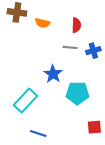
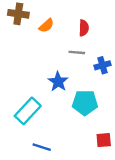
orange semicircle: (42, 23) -> (46, 26), turned -56
blue cross: (93, 51) -> (103, 65), moved

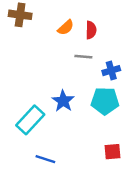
orange semicircle: (46, 26) -> (66, 28), moved
blue star: (58, 82) -> (63, 101), moved
cyan pentagon: (85, 103) -> (105, 101), moved

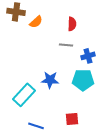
orange semicircle: (66, 28) -> (36, 22), moved
blue star: (63, 101) -> (50, 80), turned -30
red square: (113, 152) -> (72, 119), moved

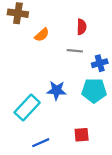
orange semicircle: (36, 22) -> (42, 35), moved
blue line: (36, 126) -> (41, 143), turned -42

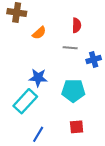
blue star: (57, 90) -> (38, 78), moved
cyan pentagon: (94, 90) -> (73, 91), moved
blue line: (41, 143) -> (38, 134), turned -35

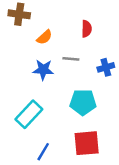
gray line: (70, 48) -> (71, 59), moved
blue star: (38, 78) -> (43, 70), moved
red square: (77, 127) -> (87, 143), size x1.6

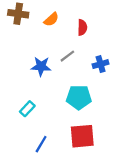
orange semicircle: (44, 37) -> (51, 19), moved
gray line: (71, 59) -> (67, 56), turned -42
cyan rectangle: (29, 114) -> (27, 109), size x0.6

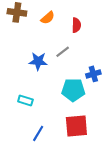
blue cross: (101, 64) -> (93, 74), moved
cyan rectangle: (27, 109) -> (25, 101), turned 64

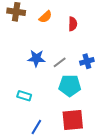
gray line: (63, 52) -> (60, 62), moved
blue cross: (93, 74) -> (87, 61), moved

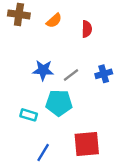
cyan pentagon: (70, 86) -> (59, 103), moved

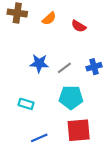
red semicircle: (87, 29) -> (79, 26), turned 120
cyan pentagon: (59, 103) -> (71, 97), moved
blue line: (43, 152) -> (39, 138), turned 35

